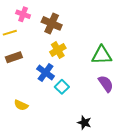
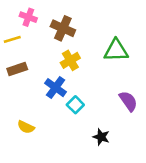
green triangle: (102, 55) -> (116, 50), moved
black star: (84, 123) -> (101, 137), moved

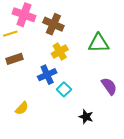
pink cross: (28, 17) -> (24, 15), size x1.5
blue cross: (56, 88) -> (47, 75), turned 30
yellow semicircle: (26, 127) -> (22, 108), turned -72

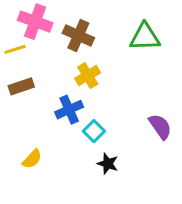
green triangle: (99, 43) -> (145, 37), moved
black star: (86, 117) -> (108, 164), moved

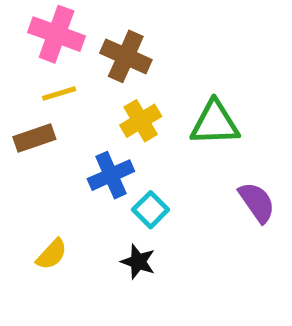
green triangle: (145, 37) -> (215, 123), moved
yellow line: (15, 49) -> (59, 93), moved
black star: (108, 164) -> (138, 262), moved

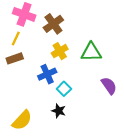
brown cross: (126, 56) -> (53, 24), turned 30
yellow line: (59, 93) -> (16, 38), moved, turned -48
yellow semicircle: (52, 254) -> (22, 120), moved, size x1.5

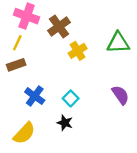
yellow cross: (60, 51) -> (78, 51), moved
green triangle: (91, 52) -> (118, 43), moved
blue cross: (47, 74) -> (35, 96), moved, turned -30

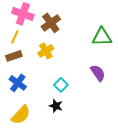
yellow cross: (78, 51) -> (46, 51), moved
purple semicircle: (120, 95) -> (98, 73), moved
blue cross: (35, 96) -> (18, 83), moved

